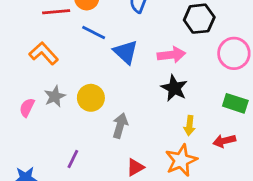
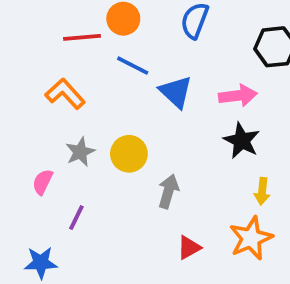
pink semicircle: (27, 108) -> (43, 182), moved
purple line: (73, 159) -> (76, 218), moved

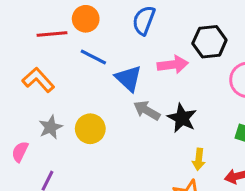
pink arrow: (238, 96) -> (173, 65), moved
gray arrow: (168, 191) -> (147, 110), moved, turned -76

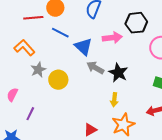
gray star: (51, 127) -> (38, 70), moved
yellow arrow: (199, 159) -> (114, 100), moved

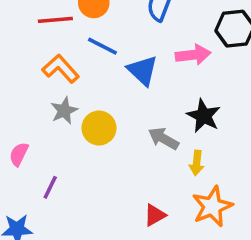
orange L-shape: (24, 48) -> (61, 69), moved
gray arrow: (95, 68) -> (163, 138), moved

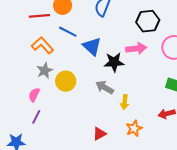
pink arrow: (193, 55) -> (136, 48), moved
black star: (204, 116) -> (114, 62), moved, turned -30
pink semicircle: (19, 154) -> (34, 95), moved
orange star: (212, 206) -> (134, 128), size x0.7

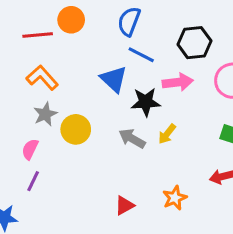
blue line: (68, 32) -> (141, 55), moved
yellow arrow: (125, 102) -> (167, 134), moved, turned 32

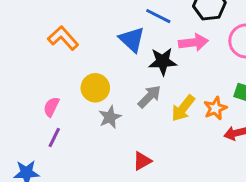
gray star: (45, 114) -> (110, 117), moved
yellow arrow: (167, 134) -> (183, 108), moved, size x1.4
gray arrow: (132, 139) -> (149, 97), turned 105
orange star: (175, 198) -> (215, 108), moved

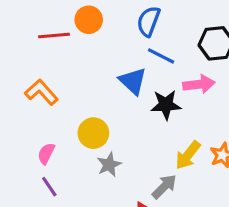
orange L-shape: (63, 38) -> (41, 92), moved
gray arrow: (149, 97) -> (164, 187), moved
purple line: (54, 138) -> (49, 187), turned -60

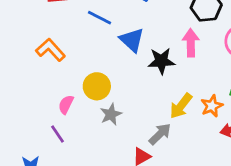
blue line: (161, 56) -> (100, 18), moved
pink arrow: (199, 84) -> (191, 43), turned -84
pink semicircle: (46, 154) -> (66, 105), moved

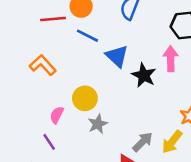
black star: (161, 61) -> (144, 75), turned 30
yellow arrow: (181, 106) -> (172, 142), moved

